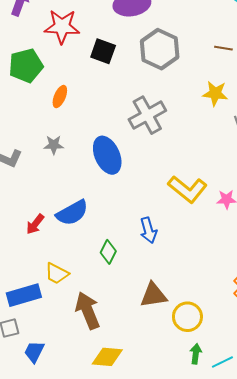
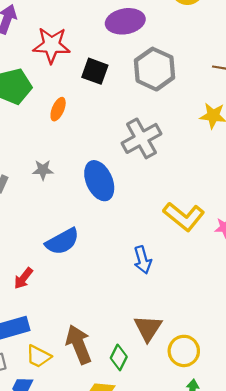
orange ellipse: (60, 97) -> (58, 109), moved
red arrow: (35, 224) -> (23, 278), moved
green diamond: (108, 252) -> (119, 357), moved
yellow trapezoid: (57, 274) -> (39, 356), moved
brown triangle: (154, 295) -> (148, 328), turned -48

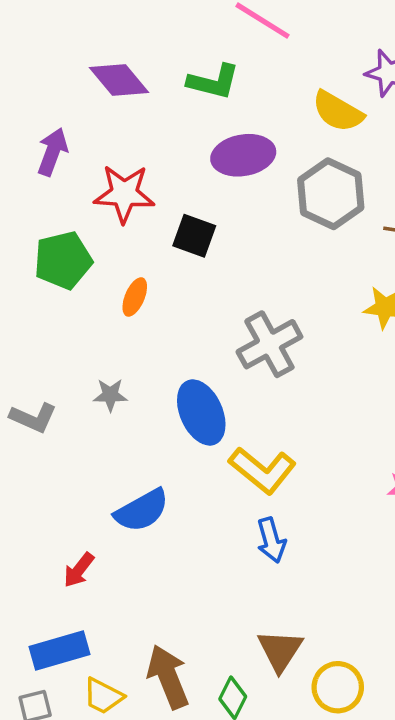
gray hexagon: (155, 69) -> (331, 194), moved
yellow L-shape: (184, 216) -> (262, 470), moved

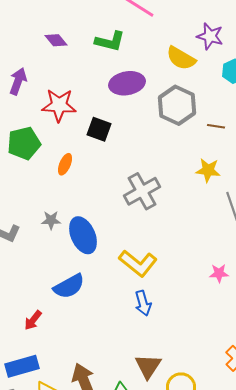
purple diamond: (119, 80) -> (56, 40), size x0.7
blue ellipse: (201, 412) -> (83, 235), moved

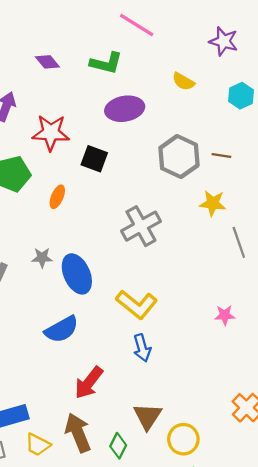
purple star: (210, 36) -> (224, 41), moved
yellow semicircle: (181, 58) -> (183, 82), size x0.7
gray hexagon: (177, 105) -> (179, 157), moved
red arrow: (33, 320) -> (89, 383), moved, size x1.5

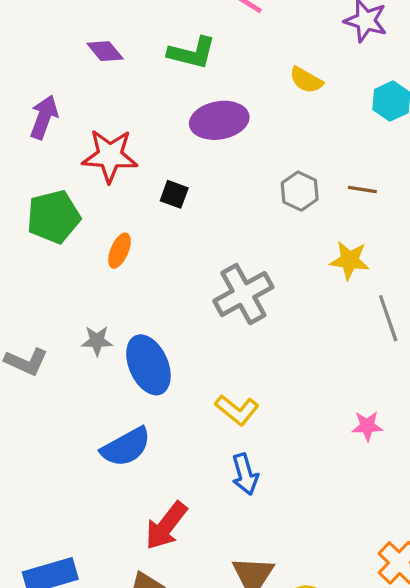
gray hexagon: (179, 157) -> (300, 191), size x0.6
black square: (94, 159) -> (174, 194), size x0.7
yellow L-shape: (137, 304) -> (237, 410), size x0.7

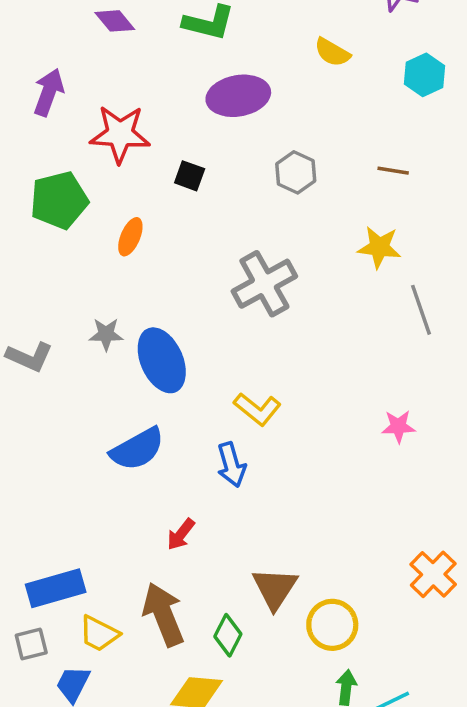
gray hexagon: (300, 191) -> (296, 172), moved
blue arrow: (245, 474) -> (231, 465), moved
red arrow: (166, 526) -> (181, 534), size x0.6

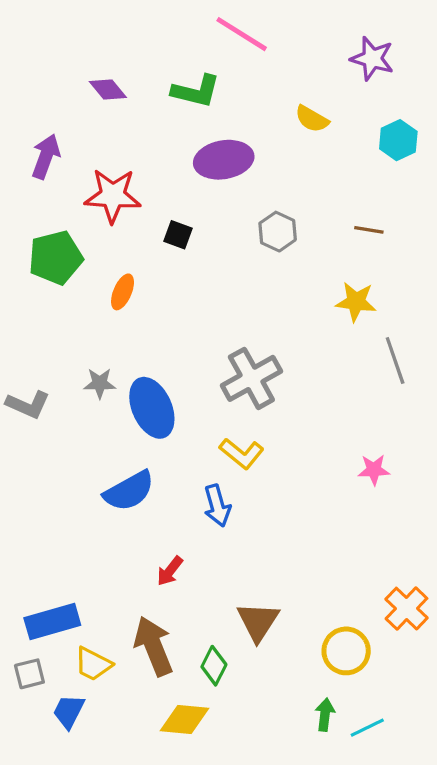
gray cross: (264, 284) -> (251, 378), moved
yellow circle: (332, 625) -> (346, 651), moved

